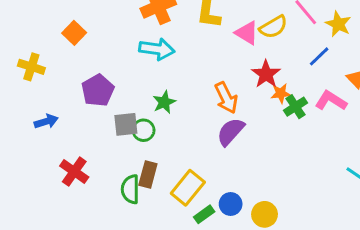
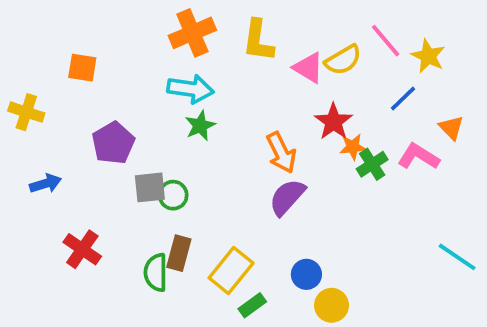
orange square: (74, 33) -> (82, 68), turned -35
green star: (164, 102) -> (200, 126), moved
blue circle: (231, 204) -> (306, 274), moved

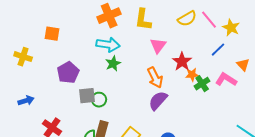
yellow semicircle: (343, 60) -> (187, 19), moved
pink triangle: (308, 68) -> (158, 46), moved, turned 36
blue arrow: (46, 184) -> (26, 101), moved

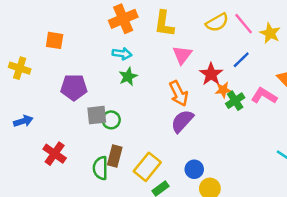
cyan arrow: (108, 45) -> (122, 54), size x0.7
blue line: (218, 50) -> (241, 60), moved
purple pentagon: (68, 73) -> (74, 87), turned 30

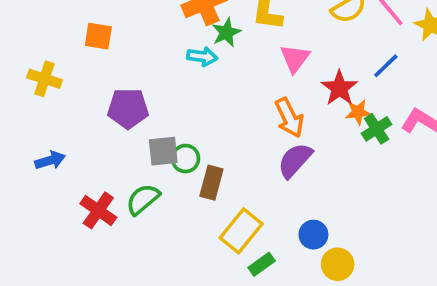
green star: (128, 77) -> (226, 32), moved
brown rectangle: (115, 156) -> (211, 183), moved
green semicircle: (100, 168) -> (143, 199), moved, turned 50

